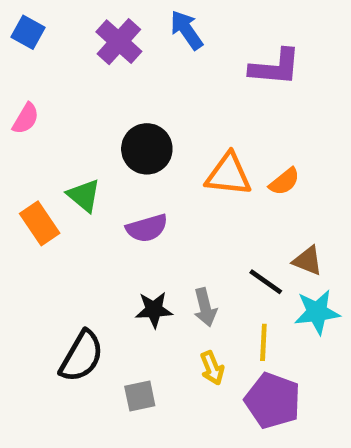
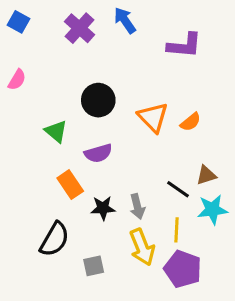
orange triangle: (228, 175) -> (153, 117), turned 40
orange rectangle: (40, 223) -> (70, 185), moved
brown triangle: (308, 261) -> (206, 175), turned -40
yellow arrow: (212, 368) -> (142, 247), size x1.6

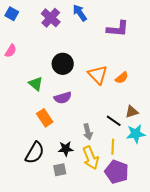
black star: (103, 208) -> (66, 149), moved

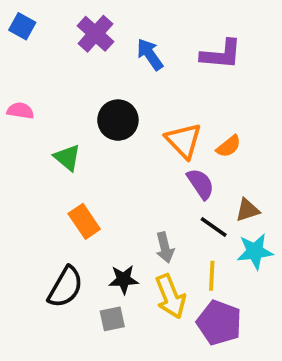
blue arrow: (80, 13) -> (150, 54), moved
pink semicircle: (11, 51) -> (20, 111), moved, turned -112
purple semicircle: (63, 98) -> (200, 184), moved, turned -108

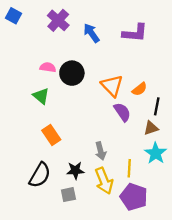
pink semicircle: (20, 111) -> (48, 67), moved
black line: (214, 227) -> (157, 106), moved, turned 66
cyan star: (255, 251) -> (156, 153), turned -30

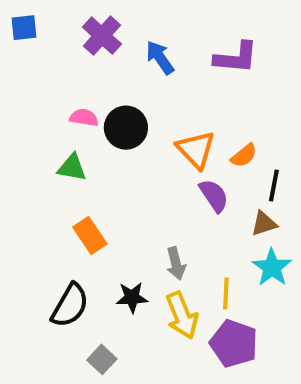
blue square: (13, 16) -> (24, 28), turned -35
green triangle: (41, 96) -> (72, 168), turned -30
gray square: (68, 195) -> (102, 359), moved, turned -35

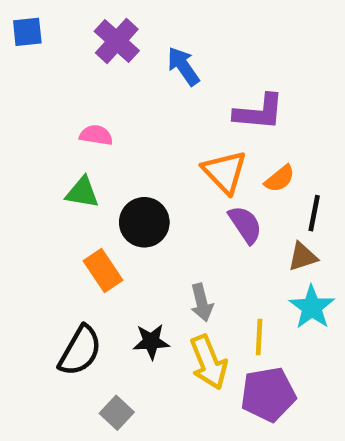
purple L-shape: (236, 58) -> (259, 112), moved
black circle: (126, 128) -> (144, 222), moved
purple pentagon: (234, 343) -> (268, 394), turned -30

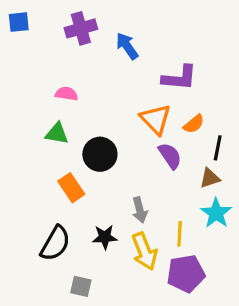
purple cross: (117, 41) -> (81, 28), turned 32
gray square: (117, 413) -> (81, 286), turned -30

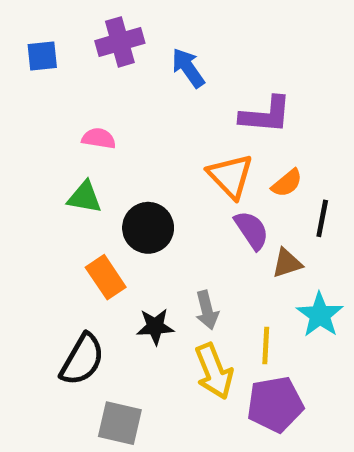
blue square: (19, 22) -> (42, 56), moved
brown triangle: (210, 178) -> (287, 263), moved
black star: (105, 237) -> (155, 327), moved
gray square: (81, 286) -> (120, 423), size x1.4

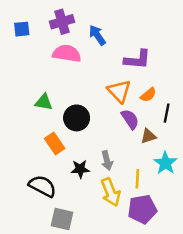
pink semicircle: (99, 138) -> (67, 53), moved, size x1.6
black semicircle: (82, 360) -> (42, 186), turned -92

